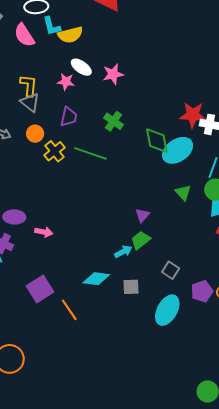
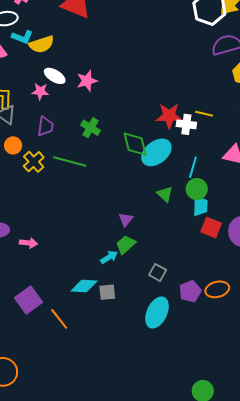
cyan L-shape: (52, 26) -> (22, 37), turned -50
gray square: (131, 287) -> (107, 292), moved

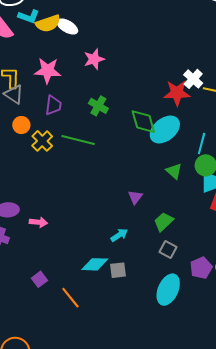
white ellipse: (55, 76) -> (67, 26), moved
pink star: (40, 91) -> (48, 71), size x1.5
white cross: (186, 124) -> (193, 79), moved, turned 36
green trapezoid: (126, 245) -> (164, 222), moved
purple square: (28, 300) -> (39, 279), size x0.6

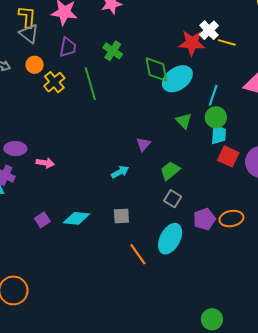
green line: (78, 140) -> (90, 84), turned 56
cyan arrow: (119, 235) -> (120, 172), moved
cyan diamond: (95, 264) -> (76, 218), moved
orange line: (70, 298) -> (138, 254), moved

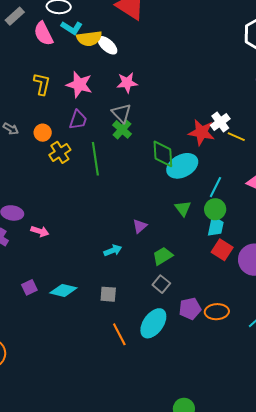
gray triangle: (29, 34) -> (121, 113), moved

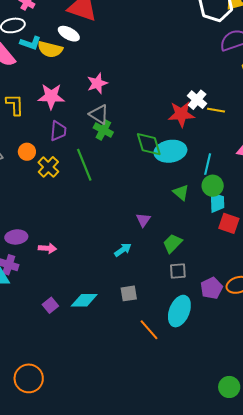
yellow semicircle: (89, 39) -> (50, 49), turned 35
white ellipse: (107, 45) -> (69, 34), moved
cyan ellipse: (182, 166) -> (170, 151), turned 32
gray square: (161, 284) -> (178, 271), turned -30

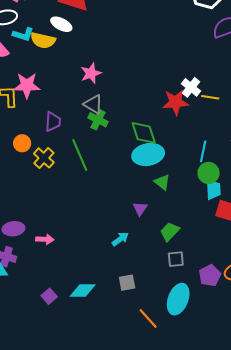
pink star: (51, 96) -> (27, 85), moved
cyan ellipse: (170, 151) -> (148, 154), moved
green triangle: (181, 192) -> (162, 182), moved

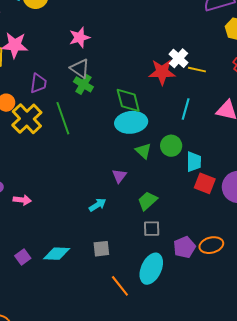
cyan line: (203, 151) -> (186, 109), moved
yellow cross: (44, 158) -> (27, 119), size x1.4
green circle: (209, 173) -> (171, 146), moved

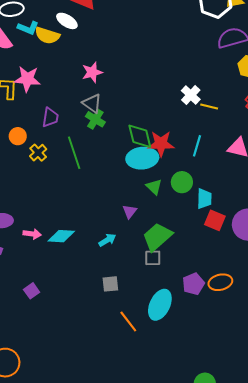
red star: (162, 72) -> (161, 144), moved
yellow cross: (27, 119) -> (38, 153), size x0.6
green trapezoid: (147, 201) -> (157, 237), size x1.5
gray square: (152, 229) -> (153, 258), moved
cyan diamond: (57, 254) -> (61, 236), moved

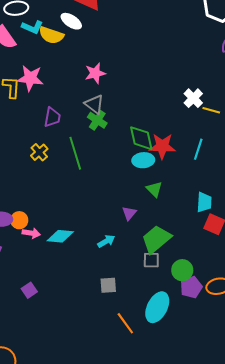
orange circle: (18, 136) -> (19, 220), moved
cyan ellipse: (142, 158) -> (143, 160), size x0.7
green circle: (182, 182) -> (182, 270), moved

